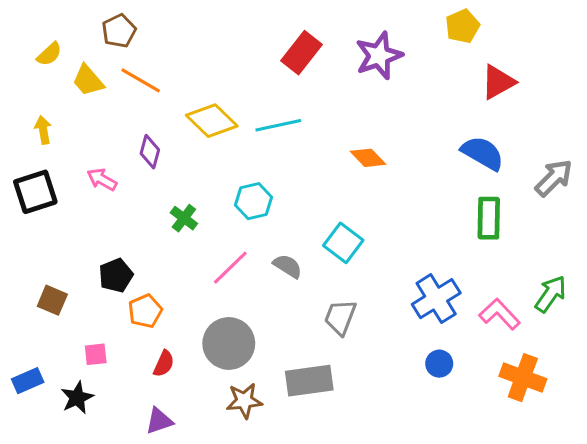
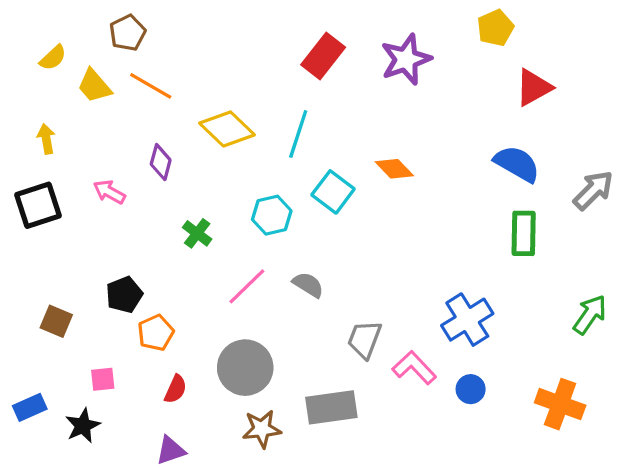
cyan line: (278, 125) -> (298, 134), turned -60
cyan square: (343, 243) -> (333, 192), moved
pink L-shape: (500, 314) -> (414, 368), moved

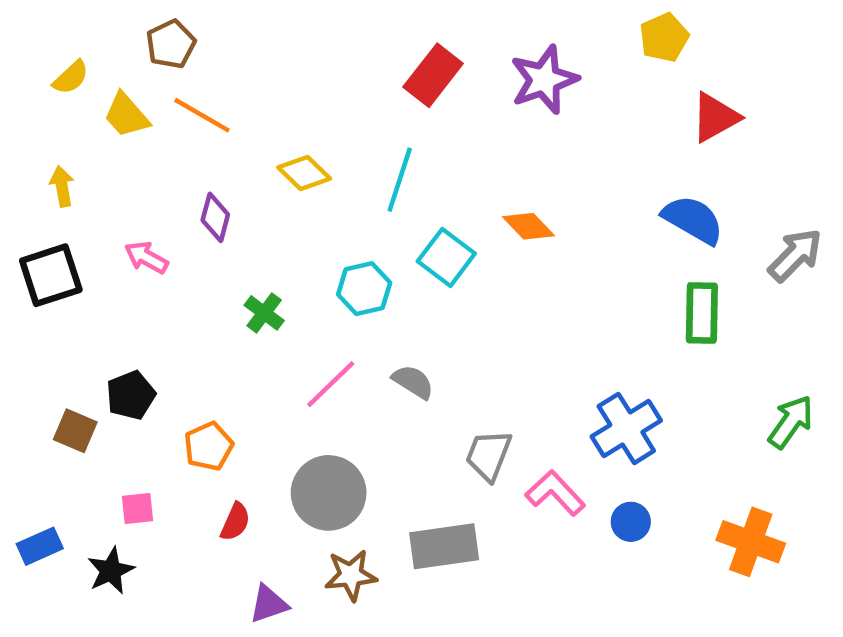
yellow diamond: (227, 129) -> (304, 173), size x0.7
black pentagon: (124, 295) -> (131, 395), moved
purple triangle: (171, 450) -> (269, 604), moved

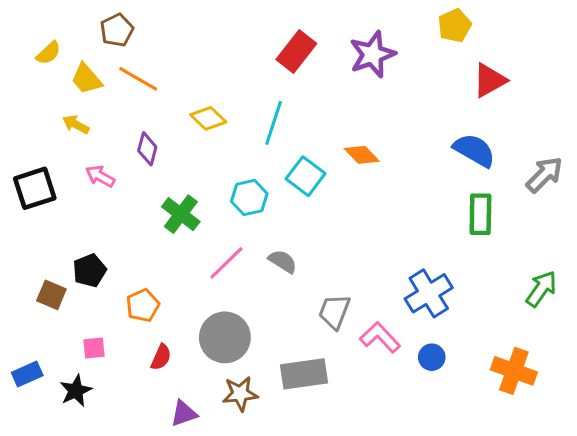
yellow arrow: (62, 186) -> (76, 124), moved, turned -52
green cross: (264, 313) -> (181, 214), size x1.4

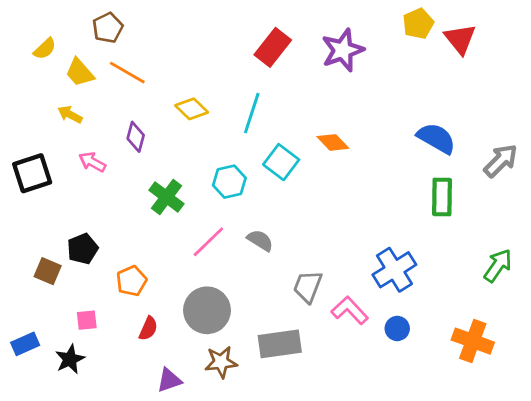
red triangle: (490, 80) -> (460, 39), moved, turned -40

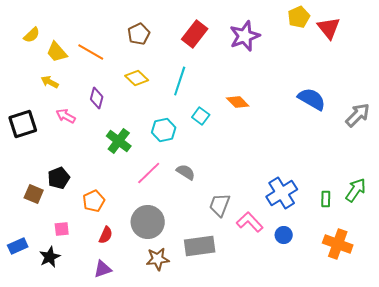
brown pentagon: (108, 28) -> (139, 34), moved
cyan square: (281, 162) -> (201, 116), size x0.7
green rectangle: (442, 197) -> (326, 199), moved, size x0.6
purple triangle: (169, 380) -> (103, 269), moved

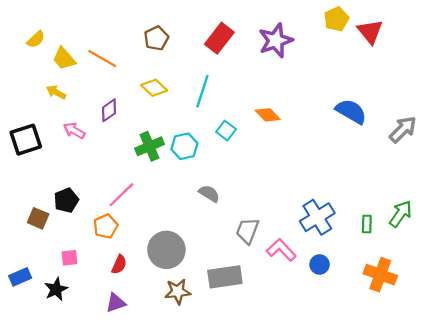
purple diamond: (97, 98) -> (109, 110), turned 40
green cross: (119, 141) -> (150, 146), moved, turned 30
pink line: (149, 173) -> (121, 195), moved

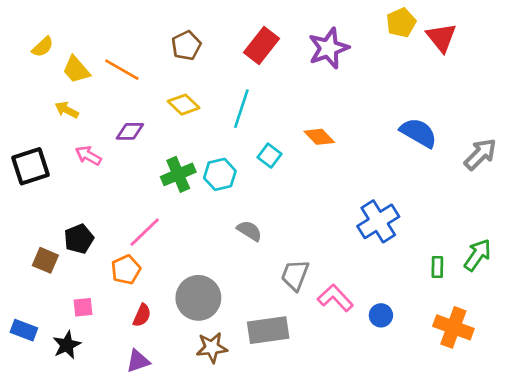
purple diamond: (109, 110) -> (130, 131), turned 35
blue cross: (317, 217) -> (378, 221), moved
blue rectangle: (20, 277) -> (24, 330), turned 45

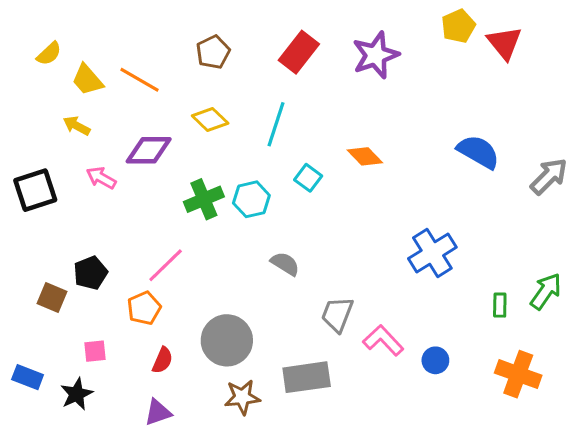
purple diamond: (130, 131) -> (149, 150), size x1.4

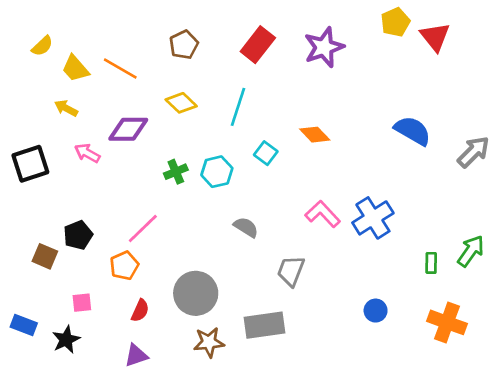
green cross: (204, 199) -> (176, 172), size x0.7
pink L-shape: (383, 340) -> (323, 214), moved

